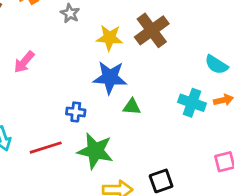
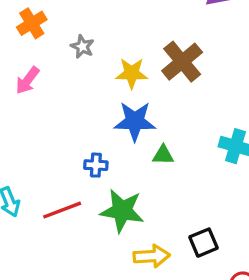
pink arrow: (24, 62) -> (27, 80), moved

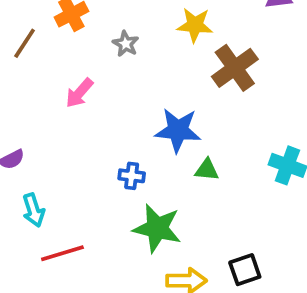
yellow star: (132, 73) -> (195, 25), moved
pink arrow: (27, 80) -> (79, 93), moved
red line: (62, 210) -> (62, 253), moved

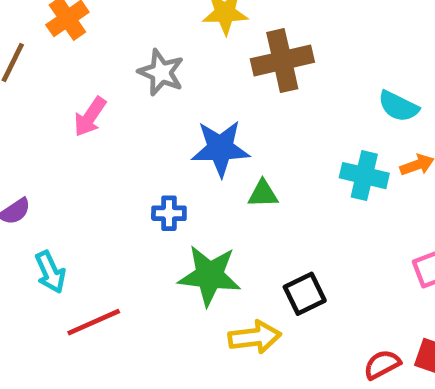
gray star: (126, 44) -> (161, 72), moved, size x1.4
brown cross: (235, 68) -> (282, 61), turned 30
black square: (245, 270) -> (305, 294), moved

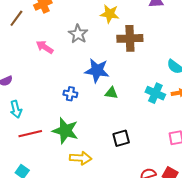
pink arrow: (90, 117) -> (45, 47), turned 78
green star: (209, 276) -> (65, 131), moved
yellow arrow: (255, 337) -> (81, 158), moved

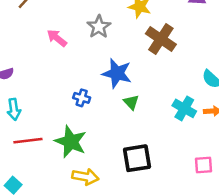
brown cross: (130, 38) -> (161, 39), turned 30
green triangle: (111, 93) -> (131, 102), turned 32
black square: (121, 138) -> (137, 158), size x1.4

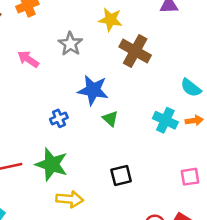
blue cross: (82, 98) -> (59, 118), turned -35
black square: (137, 158) -> (121, 176), size x0.7

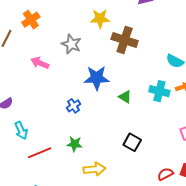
green triangle: (110, 119) -> (125, 97), moved
green star: (52, 164) -> (75, 144), size x0.6
black square: (121, 176) -> (132, 142), turned -36

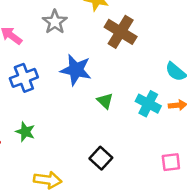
blue cross: (74, 106) -> (24, 78), moved, size x1.5
green star: (75, 144) -> (25, 132), moved

